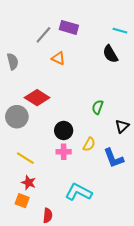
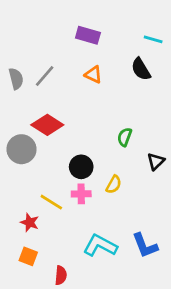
gray line: (43, 35) -> (45, 76), moved
orange triangle: (58, 58) -> (93, 75), moved
yellow line: (25, 158) -> (51, 202), moved
blue L-shape: (114, 158) -> (145, 246), moved
red star: (29, 183) -> (30, 222), moved

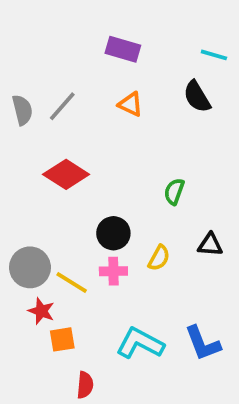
gray circle: (21, 149) -> (30, 267), moved
black triangle: (156, 161) -> (210, 245), moved, turned 48
orange square: (28, 256) -> (62, 339), moved, turned -30

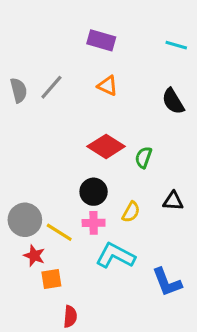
black semicircle: (197, 97) -> (173, 101), moved
red diamond: (66, 174) -> (106, 146), moved
cyan L-shape: (140, 343) -> (115, 256), moved

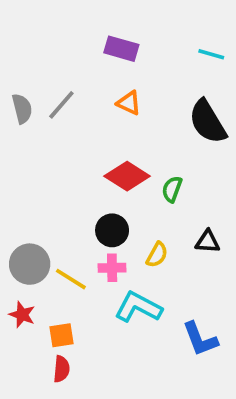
black semicircle: (173, 101) -> (208, 122), size x1.4
red star: (34, 256) -> (22, 315), moved
red semicircle: (70, 317) -> (61, 369), moved

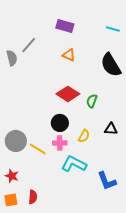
gray line: (61, 105) -> (29, 45), moved
red star: (22, 315) -> (12, 176), moved
orange square: (61, 335) -> (11, 200), moved

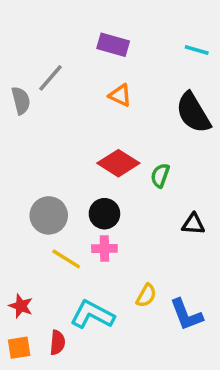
yellow semicircle: (84, 136) -> (146, 295), moved
gray circle: (16, 141) -> (49, 215), moved
cyan L-shape: (74, 164) -> (92, 315), moved

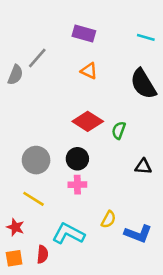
gray semicircle: (21, 101) -> (15, 75), turned 36
yellow line: (66, 259) -> (33, 199), moved
blue L-shape: (186, 315) -> (138, 234), turned -48

